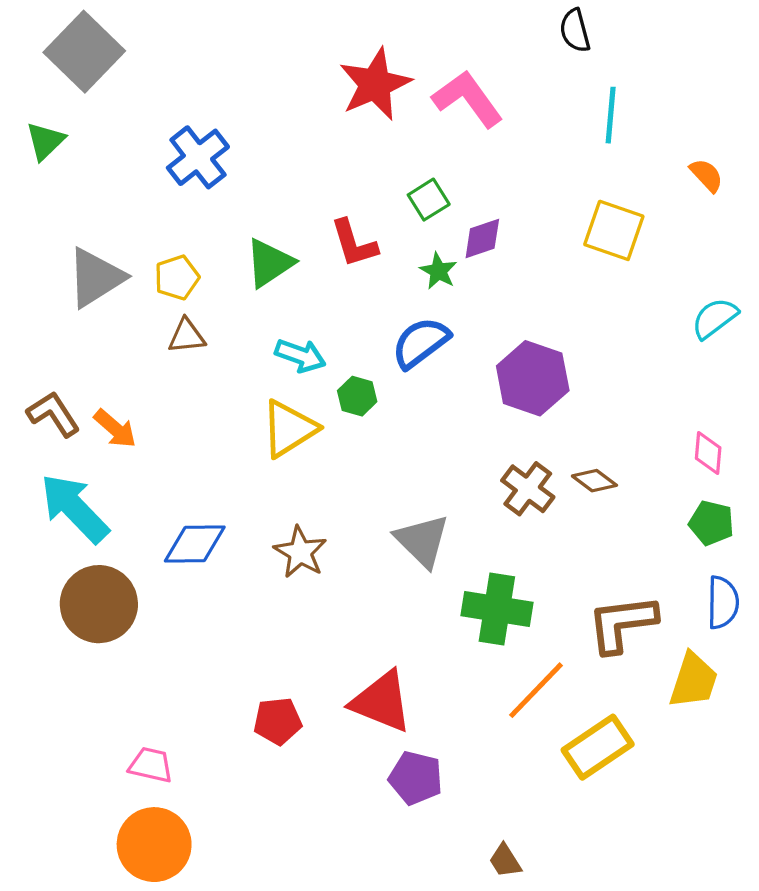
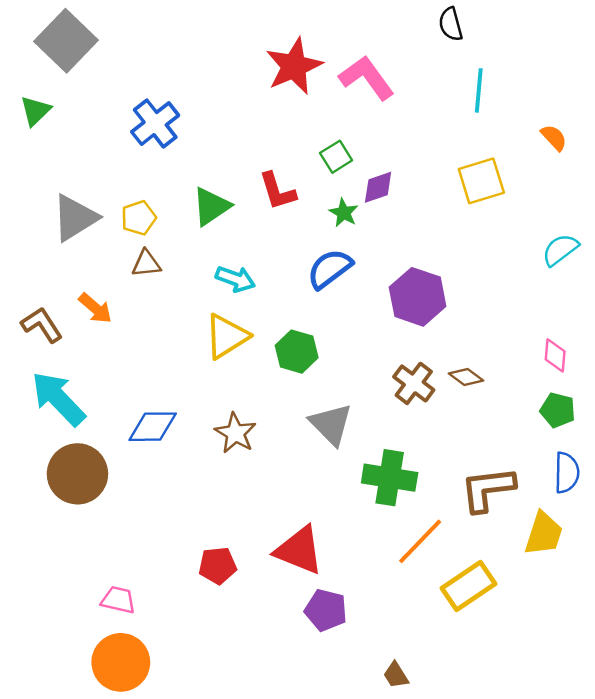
yellow square: (614, 230) -> (481, 181), turned -36
green hexagon: (357, 396) -> (297, 352), moved, size x1.4
orange arrow: (115, 429) -> (95, 308), moved

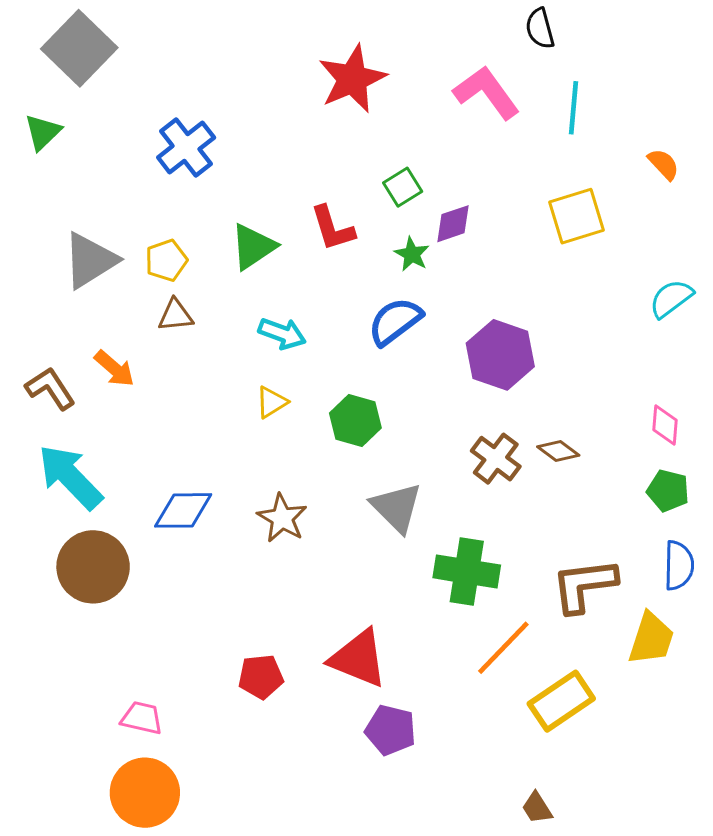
pink L-shape: (367, 78) -> (487, 93), moved
yellow triangle: (227, 336) -> (271, 402), size x0.6
brown trapezoid: (396, 675) -> (537, 808), moved

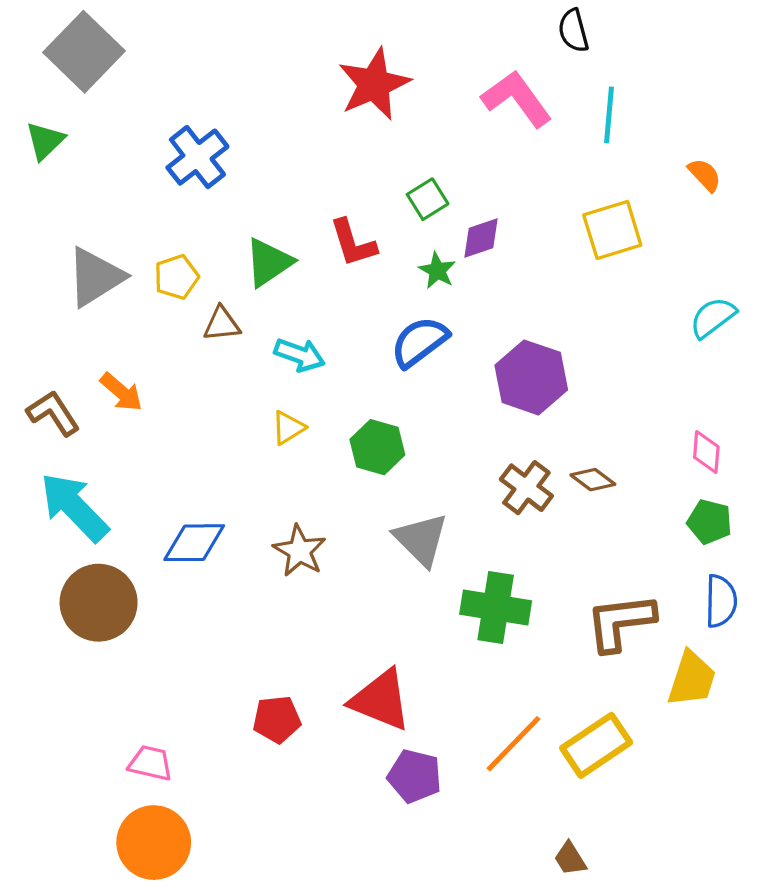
brown triangle: (175, 315) -> (222, 324), moved
orange line: (503, 648) -> (513, 744), moved

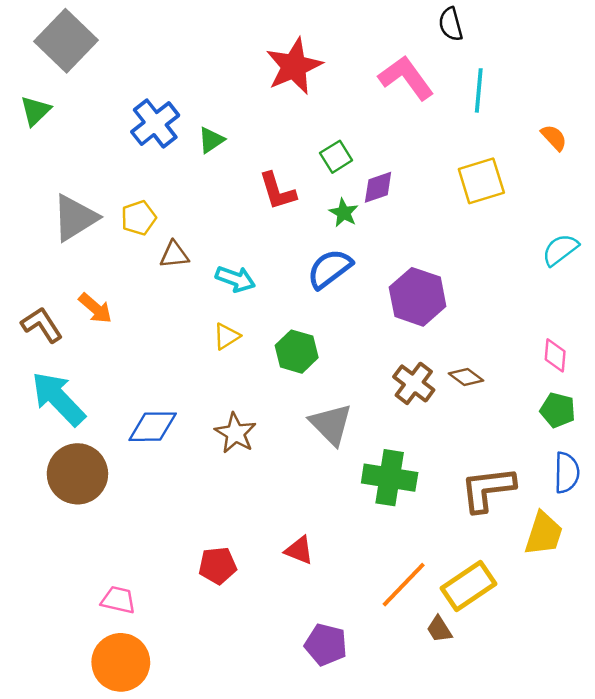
green triangle: (269, 262) -> (211, 140), moved, size x0.7
red triangle: (381, 700) -> (299, 550), size x0.6
purple pentagon: (415, 776) -> (326, 645), moved
brown trapezoid: (570, 859) -> (439, 629), moved

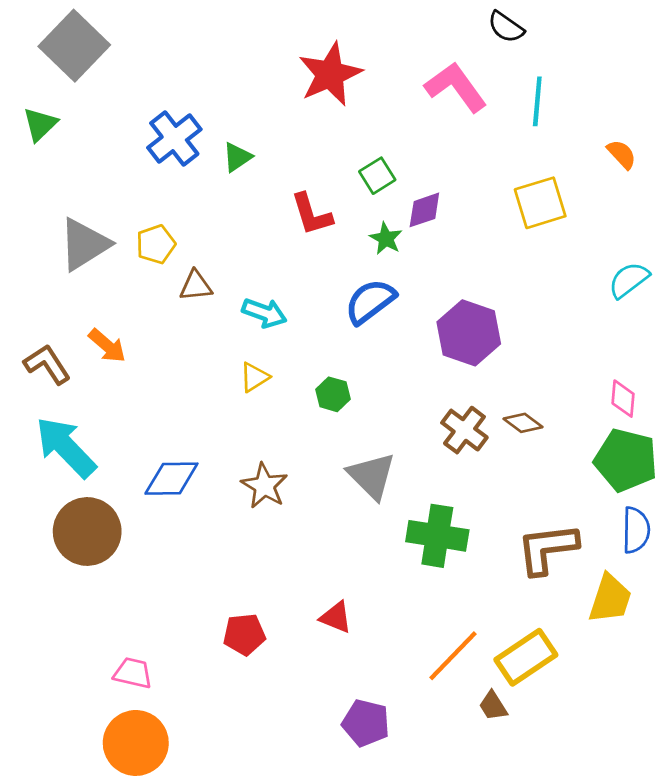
black semicircle: (451, 24) -> (506, 27), turned -40
green hexagon: (297, 352) -> (333, 394), size x0.7
green pentagon: (558, 410) -> (626, 460), size x1.6

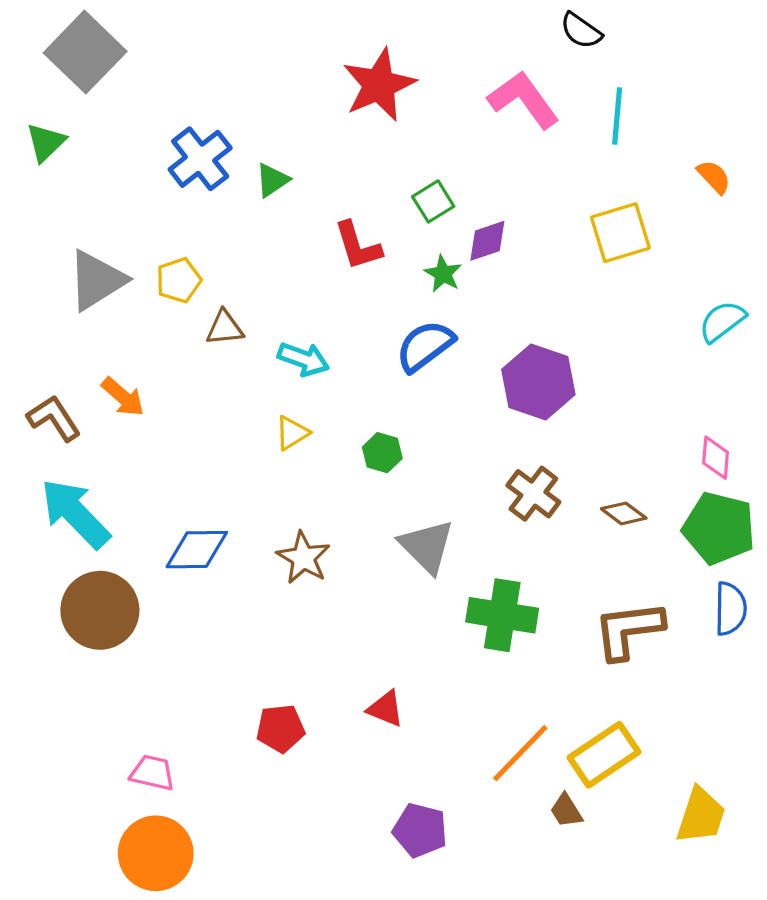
brown diamond: (523, 423) -> (624, 513), moved
yellow trapezoid: (610, 599) -> (701, 816), moved

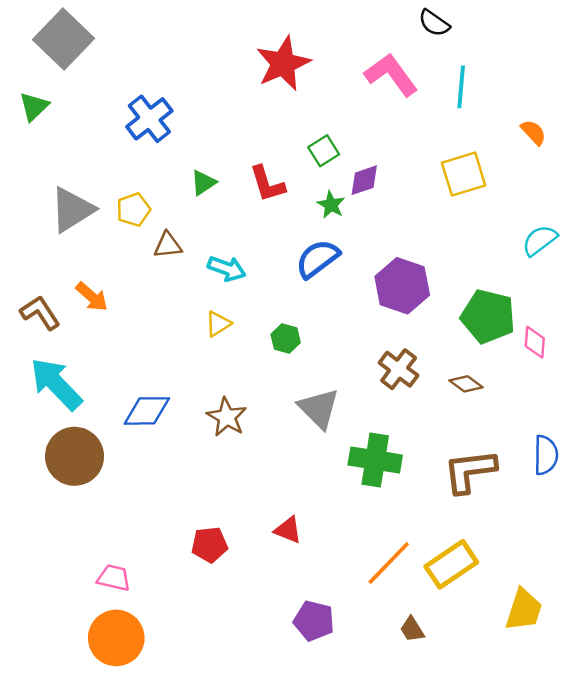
green triangle: (272, 180) -> (203, 183), moved
green pentagon: (719, 528) -> (488, 316), moved
brown trapezoid: (566, 811) -> (412, 629), moved

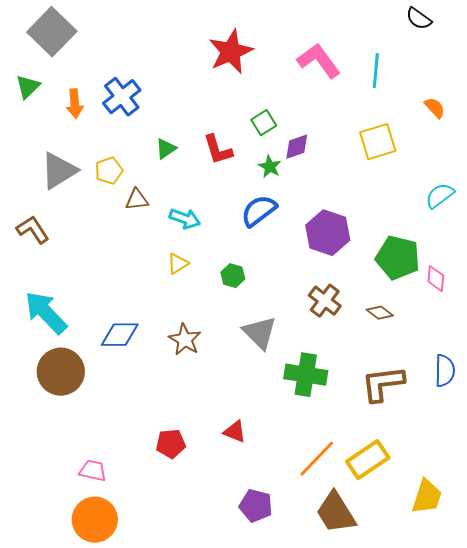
black semicircle: (434, 23) -> (419, 19), moved
orange arrow: (92, 297) -> (75, 104), moved, turned 44
brown L-shape: (40, 313) -> (33, 230), moved
brown trapezoid: (412, 629) -> (336, 513), size x2.0

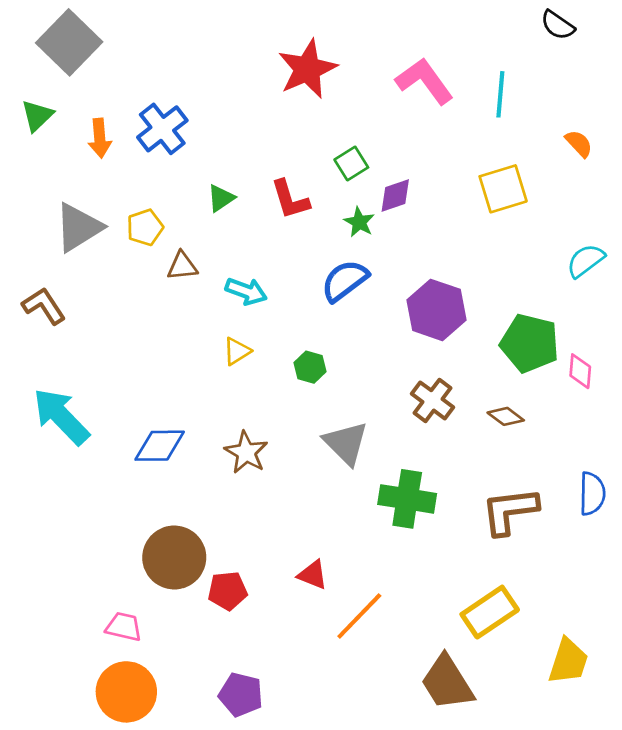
brown circle: (61, 372) -> (174, 557), moved
orange line: (317, 459) -> (359, 616), moved
purple pentagon: (256, 506) -> (241, 695), moved

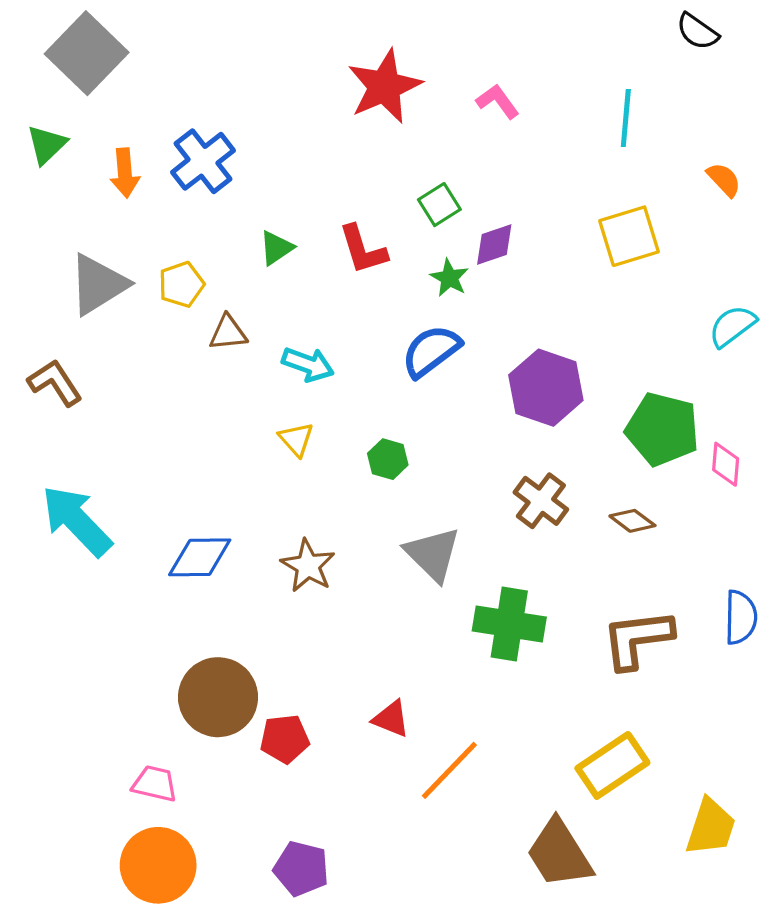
pink L-shape: (424, 81) -> (498, 101), moved, size x0.6
yellow triangle: (237, 351) -> (296, 439), turned -40

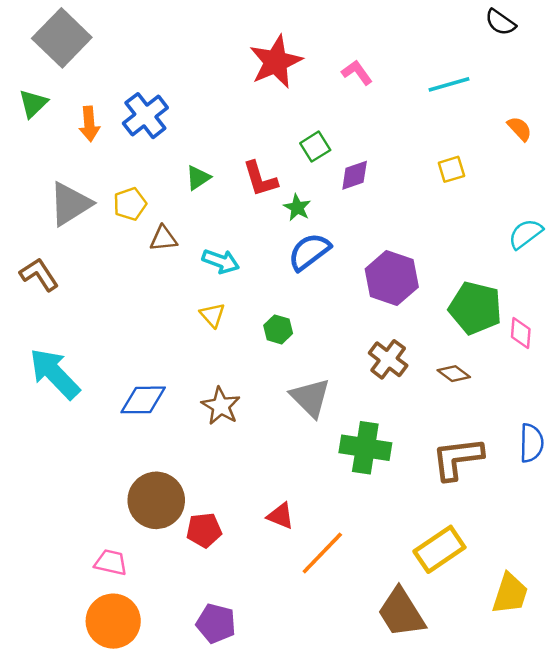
cyan line: (626, 118) -> (449, 84), turned 69
yellow square: (629, 236) -> (451, 169), size x0.6
green star: (449, 278) -> (297, 208), moved

